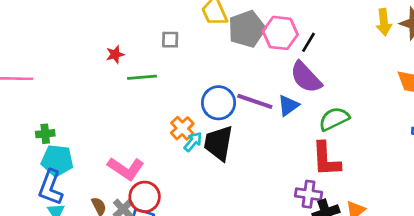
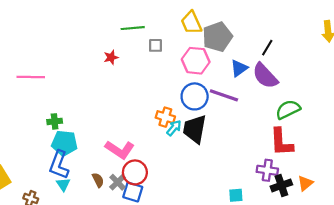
pink hexagon: (280, 33) -> (196, 61), moved
green line: (142, 77) -> (133, 28), moved
blue triangle: (288, 105) -> (239, 68), moved
orange cross: (182, 128) -> (165, 117), turned -30

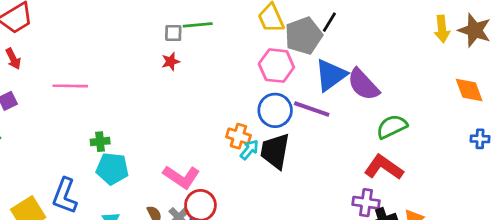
gray square: (156, 45) -> (173, 33), moved
black line: (267, 48) -> (329, 22), moved
blue triangle: (239, 68) -> (331, 75), size x1.5
red L-shape: (281, 142) -> (384, 167), turned 128
blue L-shape: (59, 165) -> (65, 196), moved

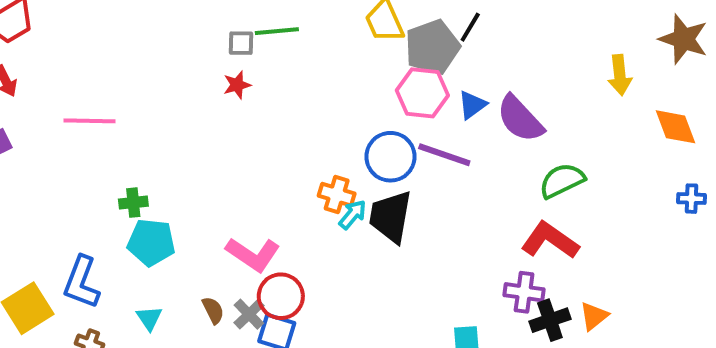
yellow arrow: (442, 29) -> (620, 75), moved
pink hexagon: (276, 66) -> (422, 93), moved
blue triangle: (331, 75) -> (472, 105), size x0.6

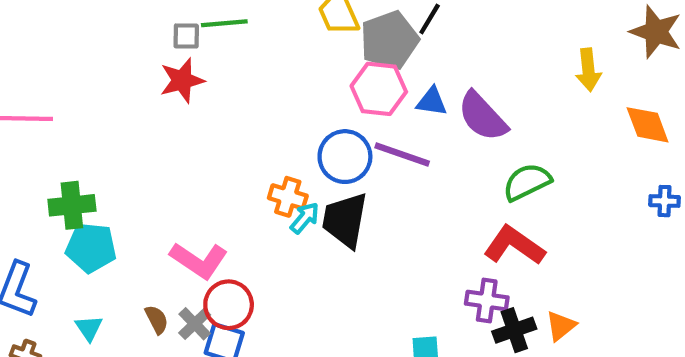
red star: (237, 85) -> (182, 80), size x1.5
blue triangle: (472, 105) -> (432, 102), turned 44
green cross: (133, 203) -> (72, 205), size x1.5

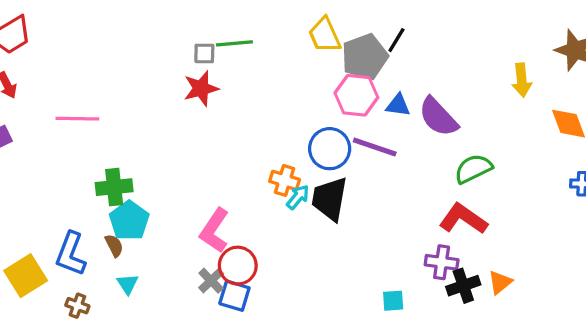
cyan pentagon: (91, 248) -> (129, 220), turned 30
pink L-shape: (199, 260) -> (214, 231), turned 90
brown semicircle: (157, 320) -> (114, 246), moved

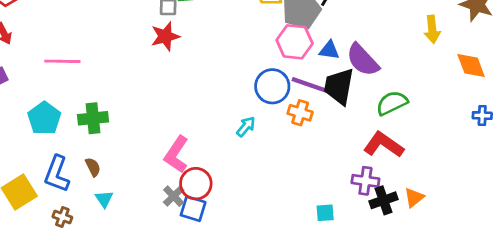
orange cross: (285, 180) -> (300, 113), moved
black trapezoid: (330, 199) -> (339, 86), moved
cyan pentagon: (129, 220) -> (44, 118), moved

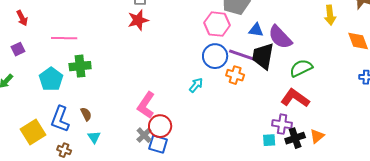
pink hexagon: (295, 42) -> (217, 24), moved
green cross: (93, 118) -> (80, 66), moved
cyan square: (325, 213) -> (269, 140), moved

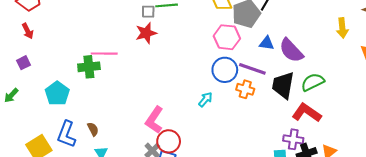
pink line: (64, 38) -> (104, 54), moved
black trapezoid: (263, 56) -> (283, 85), moved
green cross: (80, 66) -> (89, 67), moved

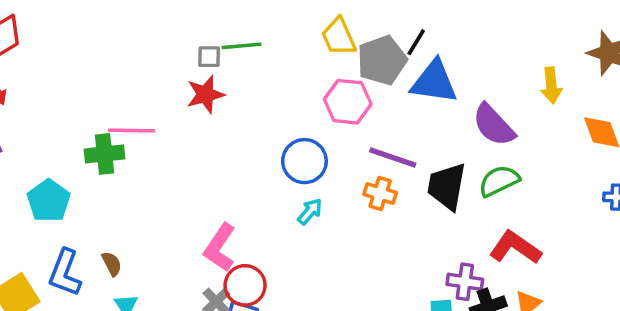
blue triangle: (267, 43) -> (434, 82), moved, size x1.8
purple semicircle: (291, 50) -> (494, 125), moved
blue circle: (225, 70) -> (304, 161), moved
red L-shape: (307, 113) -> (515, 248), moved

